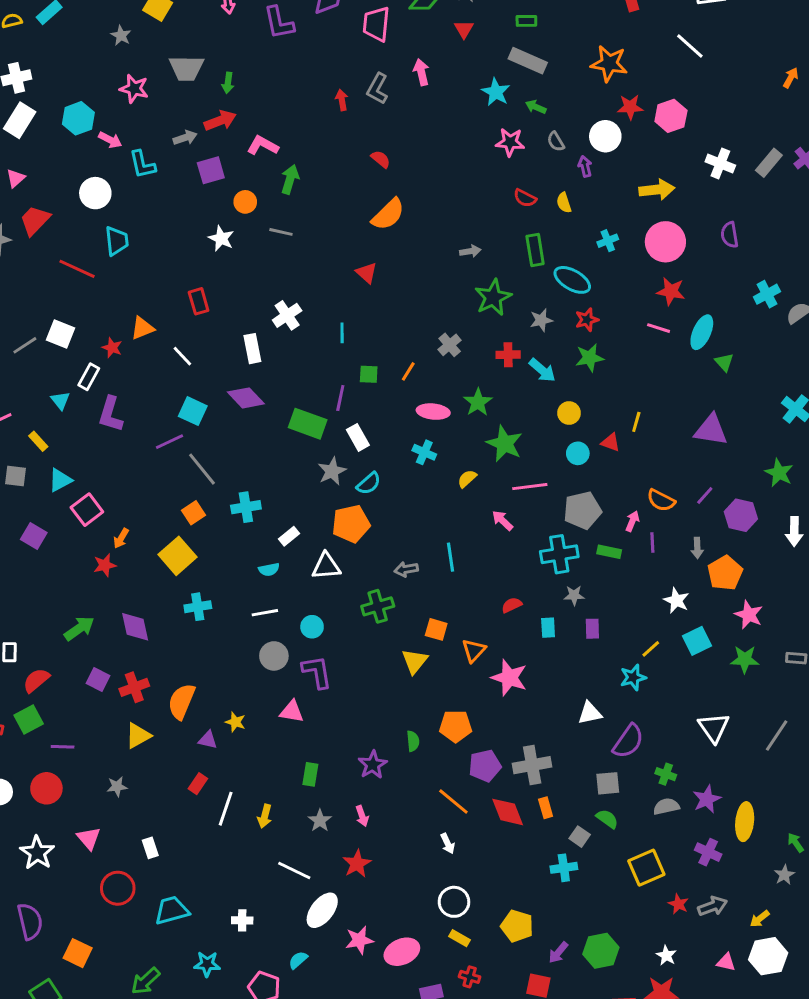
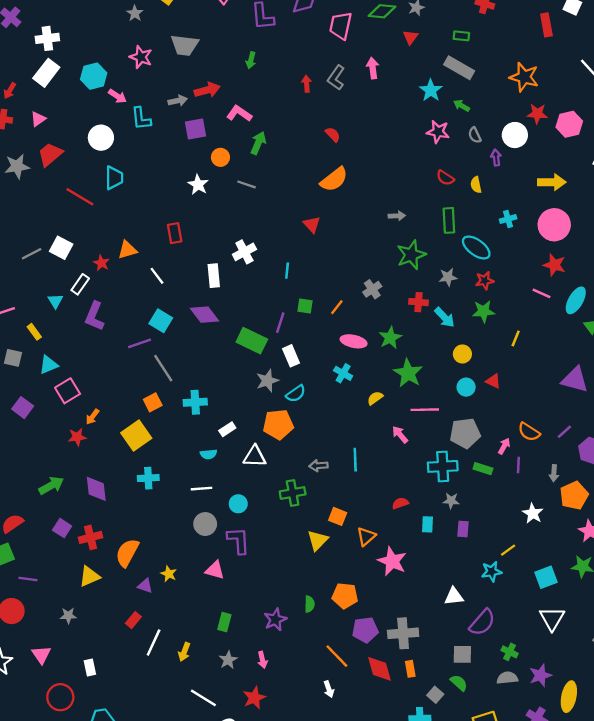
green arrow: (228, 83) -> (251, 60), moved
yellow line: (636, 422) -> (516, 338), moved
cyan square: (697, 641) -> (546, 577), moved

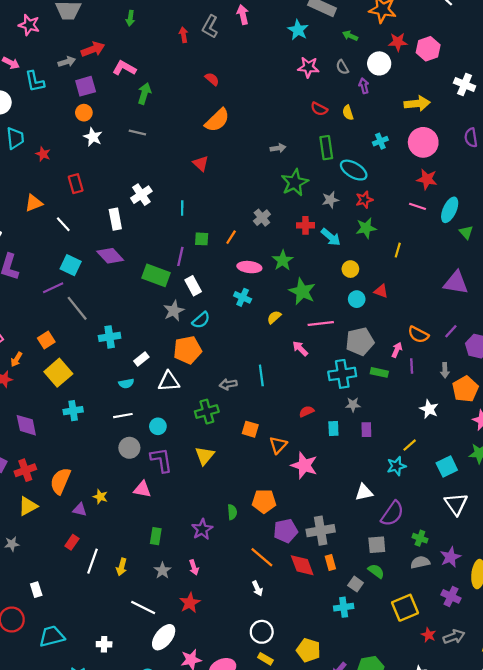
green arrow: (462, 106) -> (350, 36), moved
orange circle: (220, 157) -> (84, 113), moved
red star: (101, 263) -> (43, 154), moved
orange square: (153, 402) -> (46, 340), moved
yellow triangle: (318, 540) -> (205, 456), moved

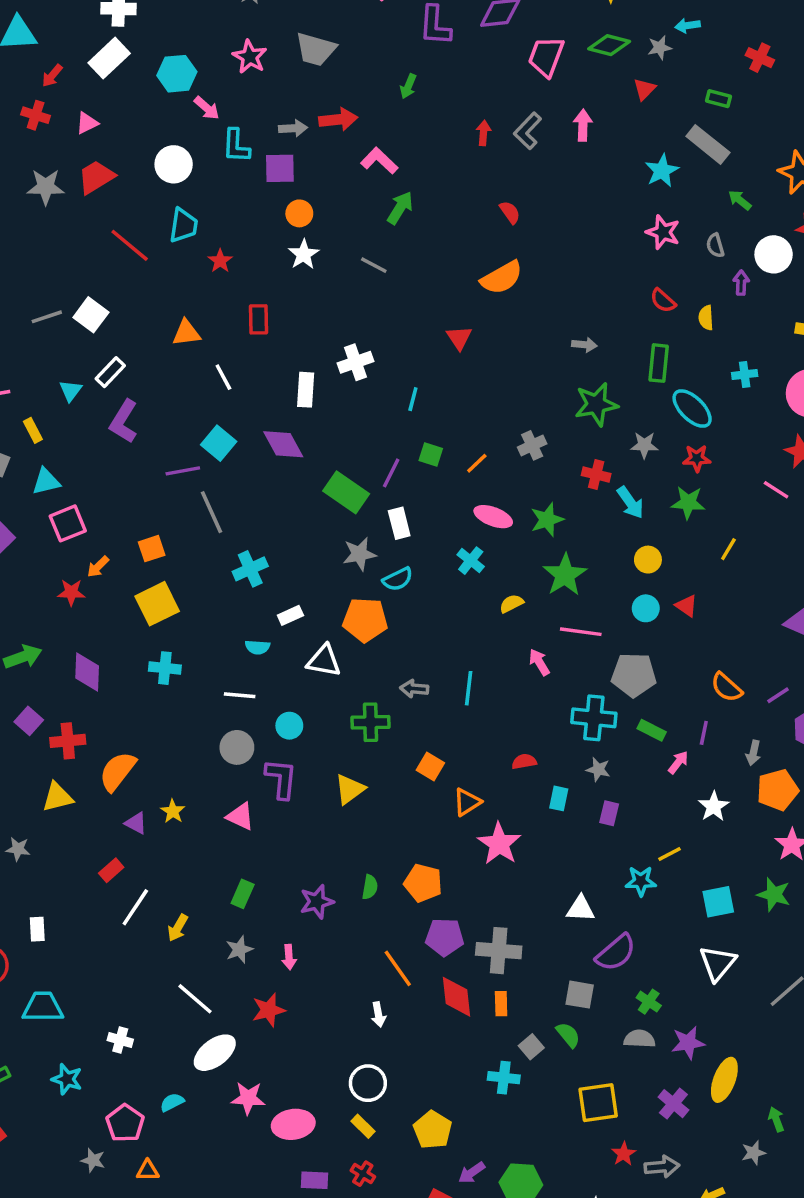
purple square: (86, 86) -> (280, 168), moved
cyan cross: (110, 337) -> (250, 569), turned -30
pink arrow: (397, 350) -> (678, 762), moved

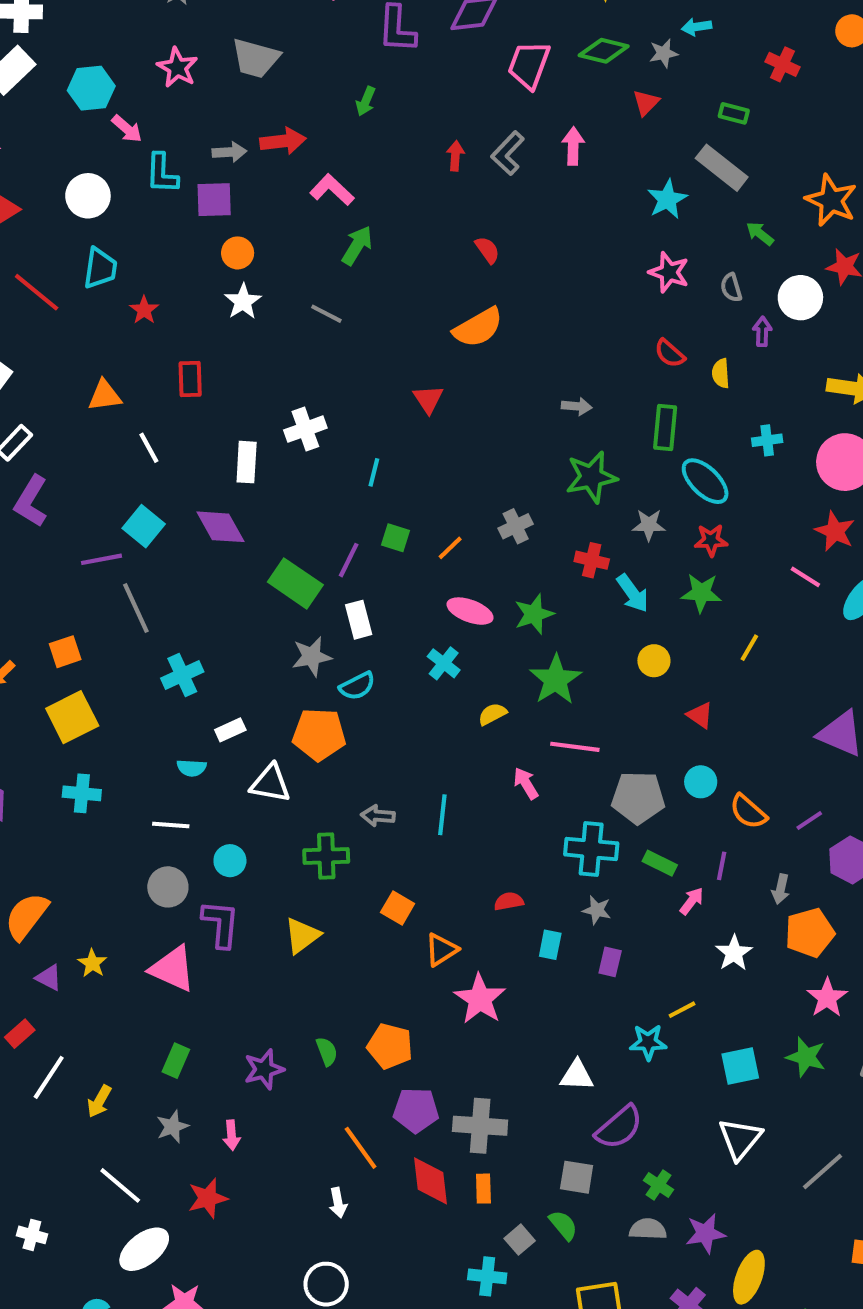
cyan circle: (646, 608) -> (701, 782), moved
pink triangle: (240, 816) -> (173, 969), size x1.4
green semicircle: (370, 887) -> (327, 1051), turned -30

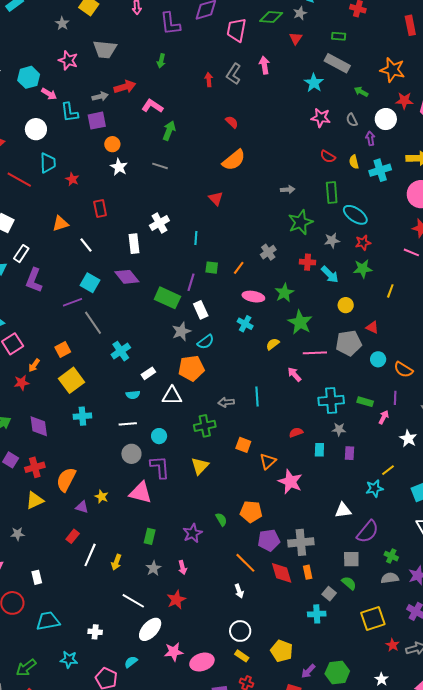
cyan cross: (767, 440) -> (380, 170), moved, size x1.5
gray pentagon: (638, 798) -> (349, 343), moved

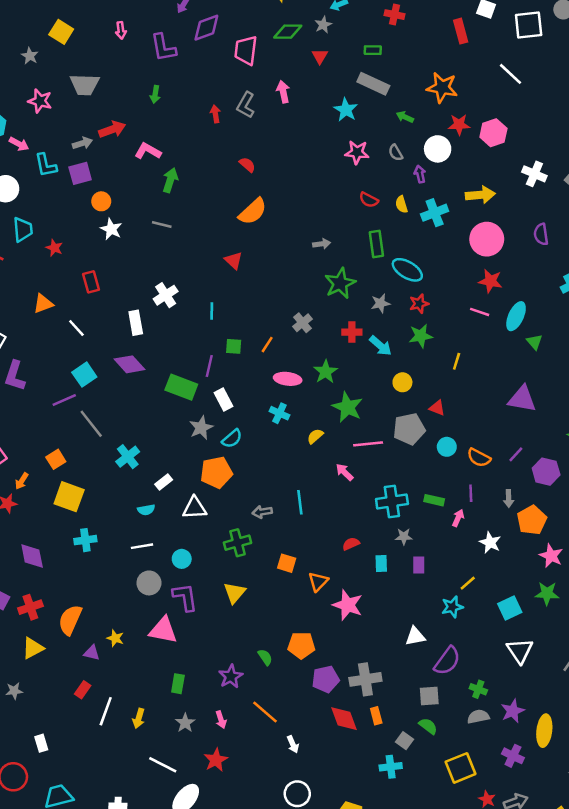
cyan square: (90, 283) -> (84, 375), turned 30
yellow square: (72, 380) -> (69, 497), turned -30
orange line: (245, 563) -> (265, 712), moved

